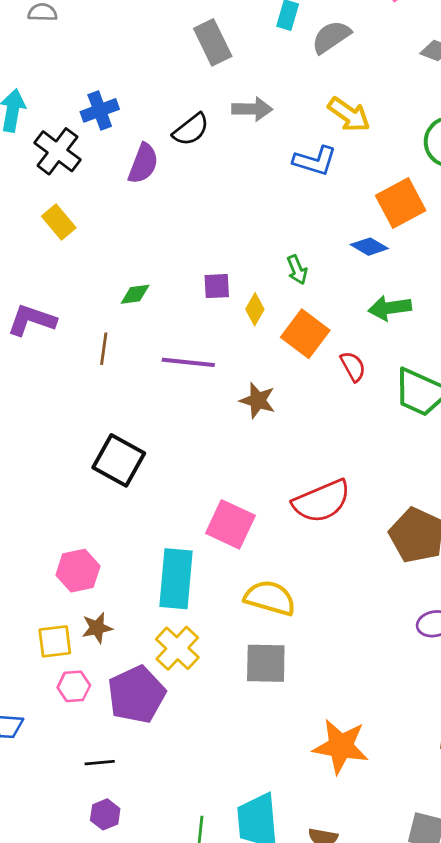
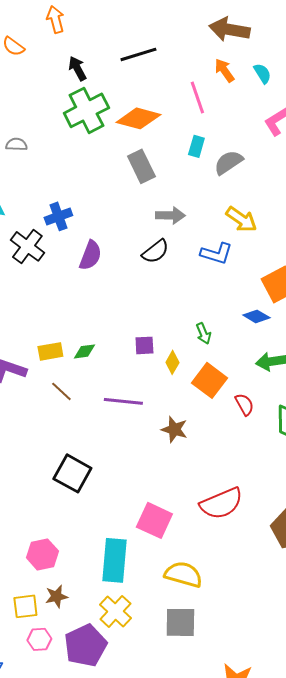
black semicircle: (191, 130) -> (155, 251), moved
yellow rectangle: (59, 222) -> (50, 351), moved, turned -60
brown line: (104, 349) -> (61, 391), turned -55

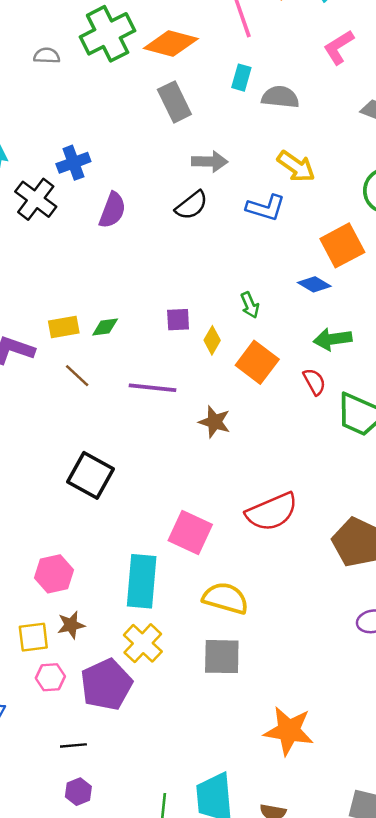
gray semicircle: (16, 144) -> (47, 56), moved
gray semicircle: (228, 162) -> (280, 97), turned 40
red semicircle: (244, 404) -> (314, 382), moved

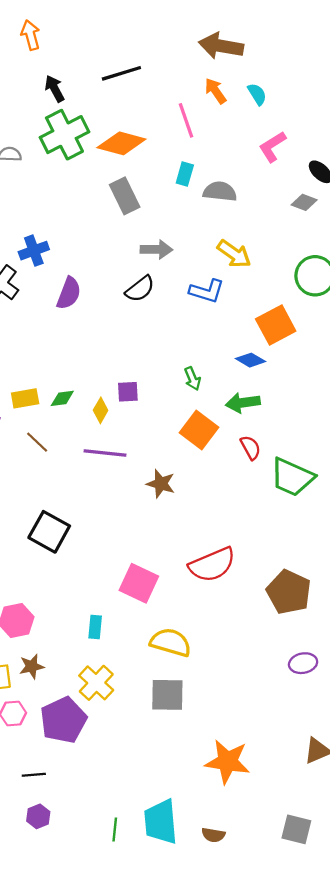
green arrow: (333, 339) -> (243, 403), moved
yellow diamond: (212, 340) -> (101, 410), moved
cyan rectangle: (142, 581) -> (95, 627), size x0.5

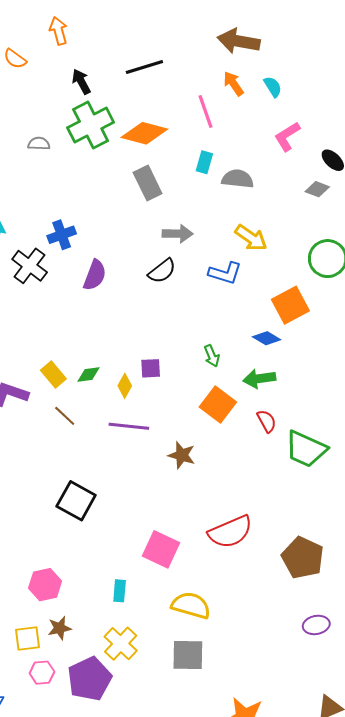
yellow rectangle: (25, 398) -> (53, 374), turned 60

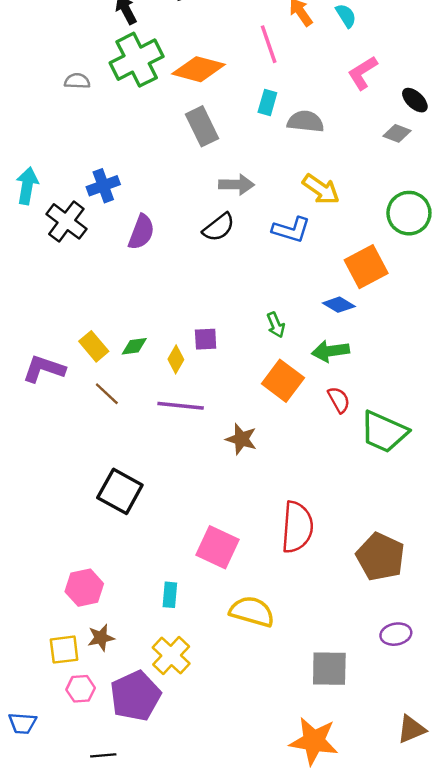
red semicircle: (230, 532) -> (297, 527), turned -63
gray square: (188, 655) -> (329, 669), moved

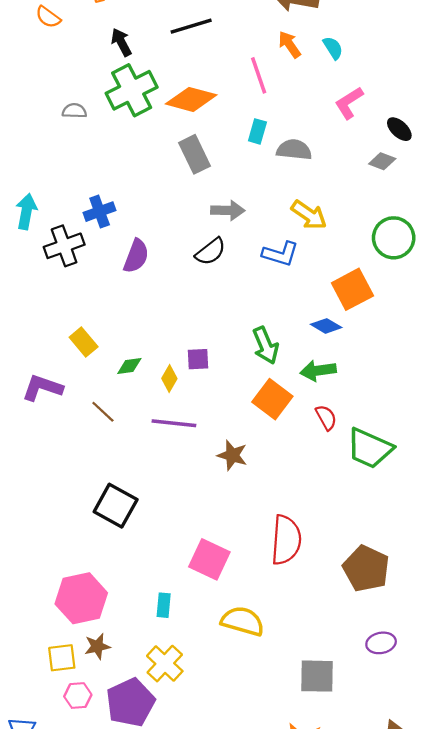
black cross: (66, 221) -> (64, 246), turned 33
green arrow: (276, 325) -> (265, 345), size x1.5
yellow rectangle: (94, 346) -> (84, 342), moved
pink hexagon: (84, 588) -> (81, 598), size x1.4

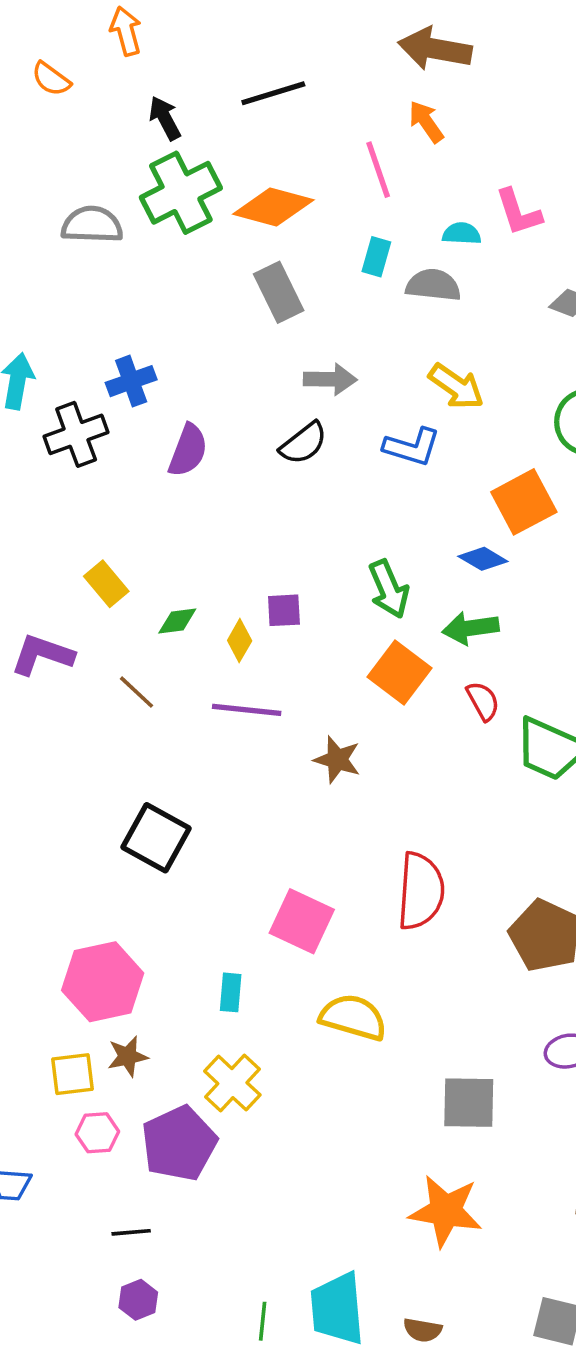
cyan semicircle: (333, 48) -> (462, 234), moved, turned -55
pink L-shape: (349, 103) -> (519, 212), turned -76
gray semicircle: (74, 111) -> (92, 225), size x1.6

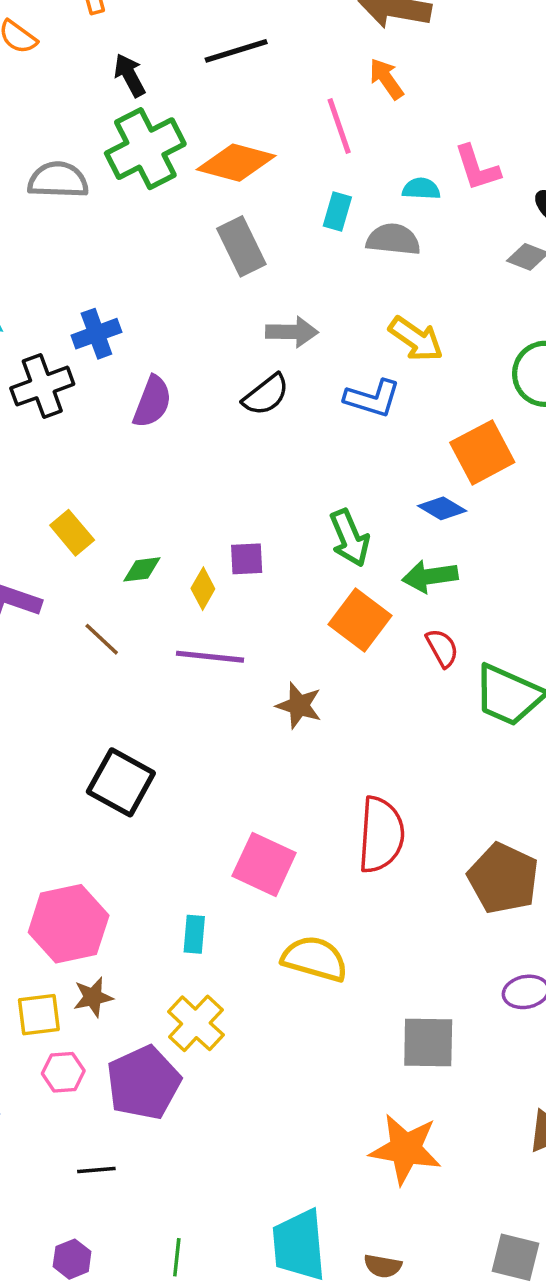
purple hexagon: (138, 1300) -> (72, 1259), moved
green line: (263, 1321) -> (177, 1257), moved

